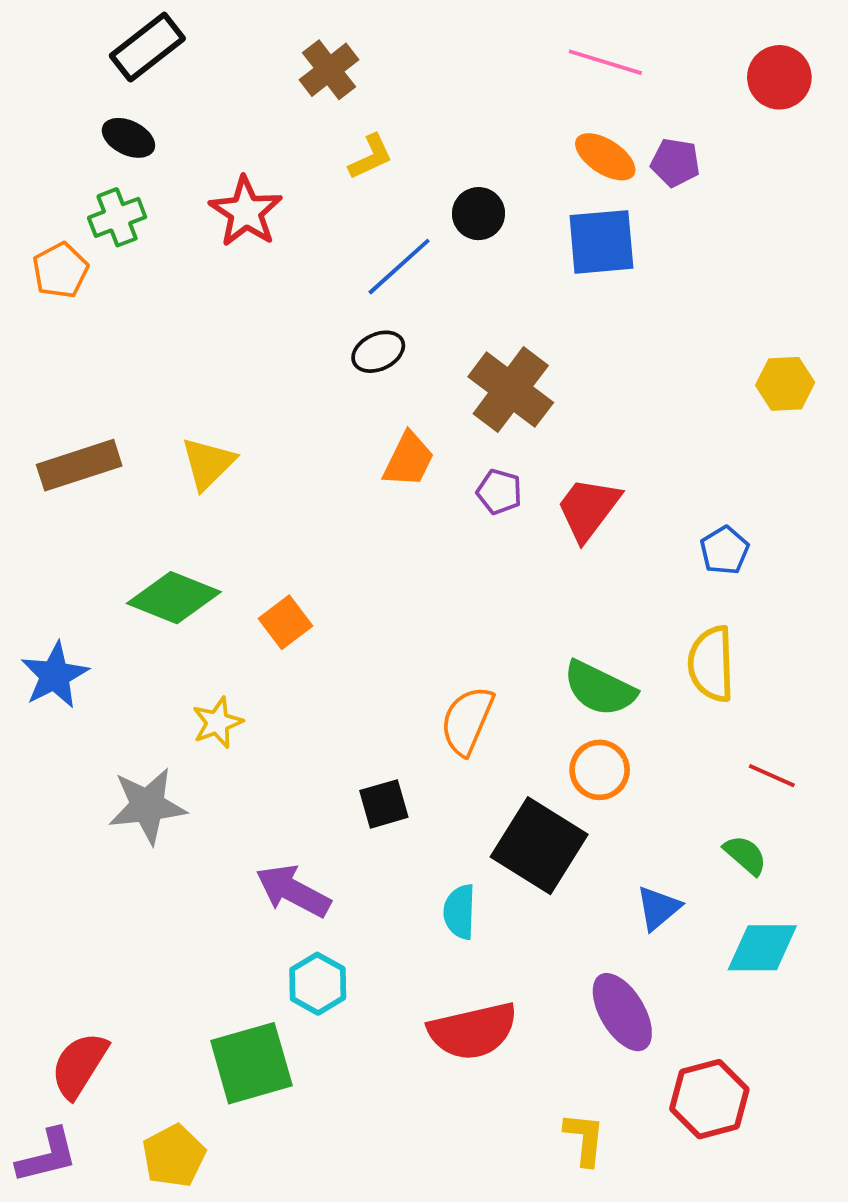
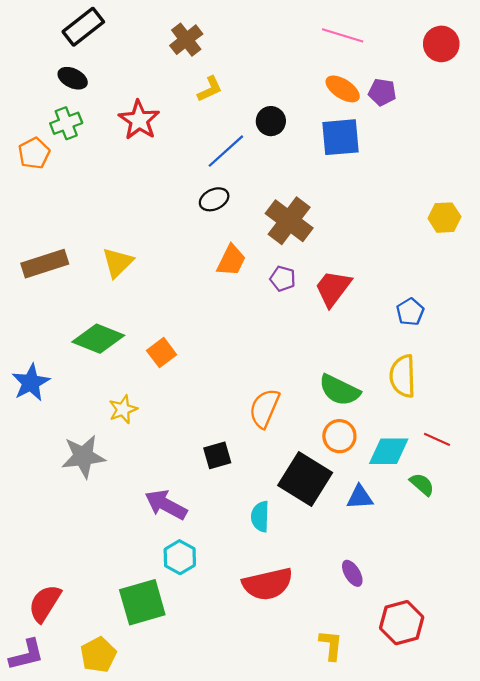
blue triangle: (658, 908) -> (360, 497), moved, turned 36
cyan diamond: (762, 948) -> (389, 451), moved
purple ellipse: (622, 1012) -> (352, 573), size x0.6

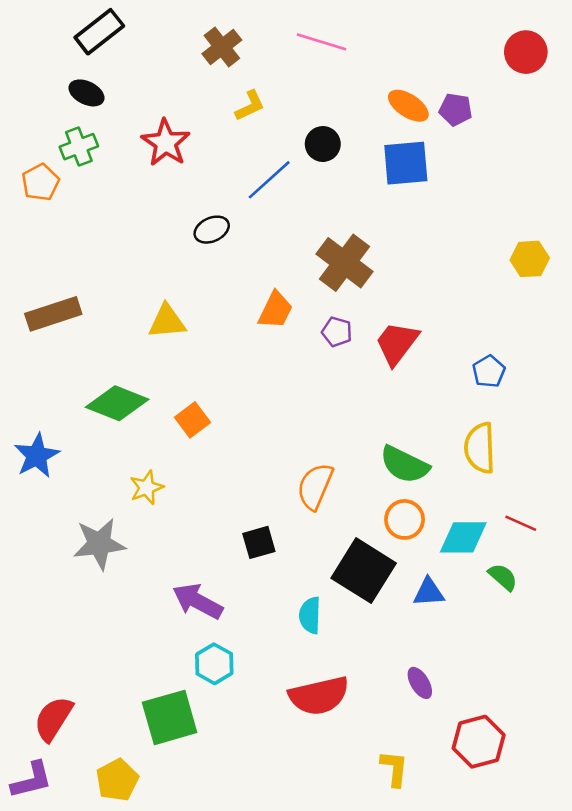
pink line: (343, 35) -> (322, 42), moved
black ellipse: (214, 199) -> (212, 230), moved
yellow triangle: (118, 263) -> (167, 322), moved, turned 40

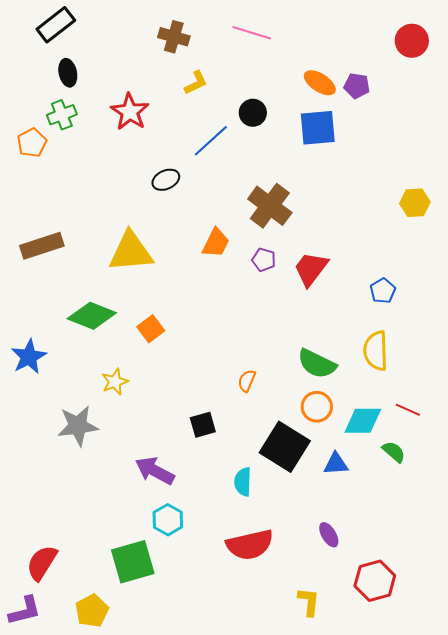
black rectangle: (99, 32) -> (56, 25), moved
brown cross: (222, 47) -> (174, 37), turned -36
black ellipse: (87, 93) -> (68, 73), turned 52
yellow triangle: (167, 322) -> (131, 252), size x1.5
orange semicircle: (315, 486) -> (247, 381), size x0.6

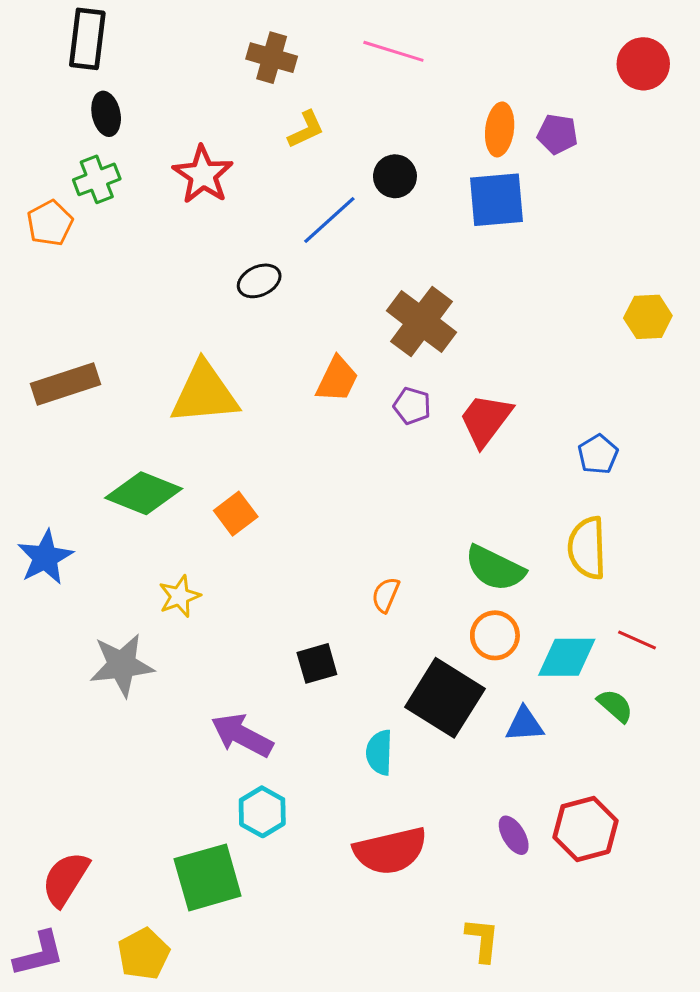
black rectangle: (56, 25) -> (87, 39), turned -45
orange ellipse: (320, 83) -> (500, 129), turned 64
red hexagon: (375, 581) -> (585, 829), moved

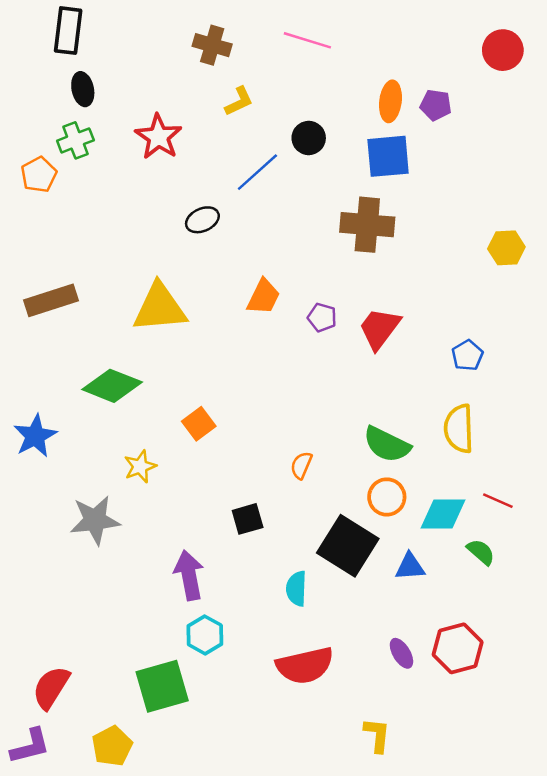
brown cross: (422, 322) -> (367, 225), moved, turned -32
orange square: (236, 514) -> (199, 424), moved
purple arrow: (242, 735) -> (189, 575), turned 51

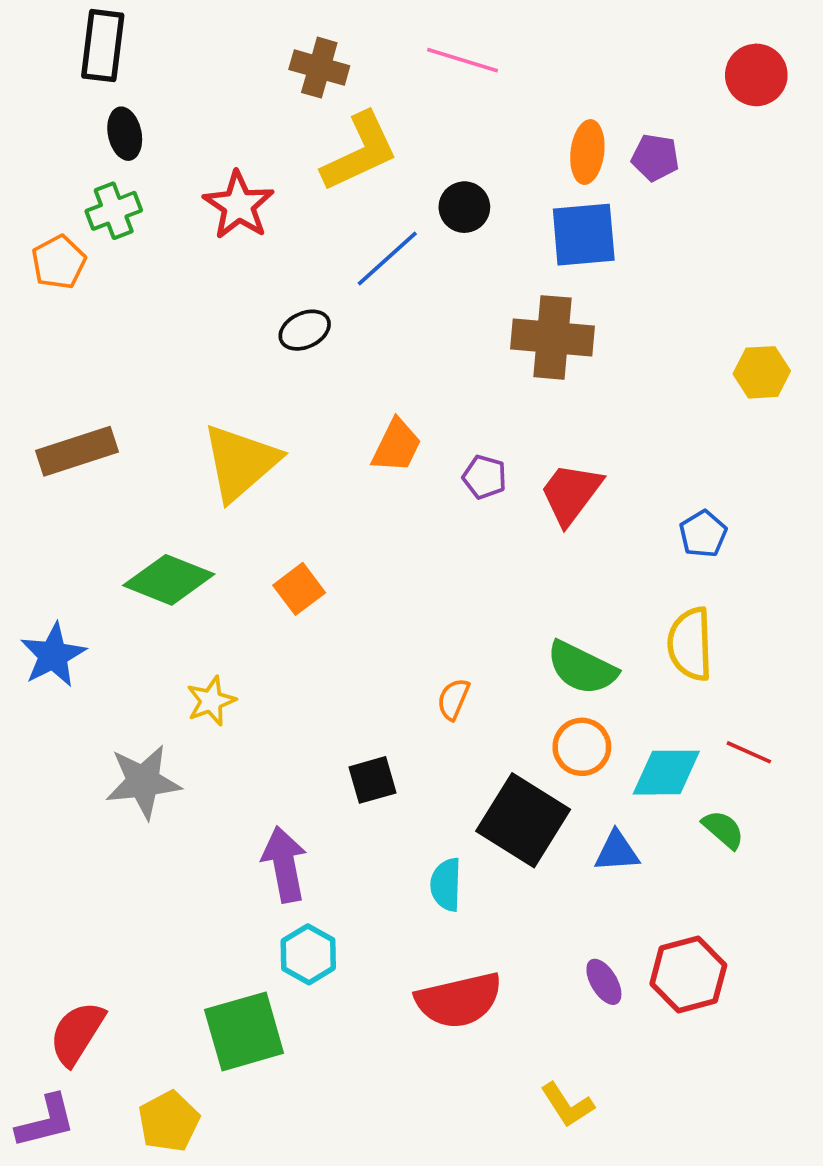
yellow L-shape: (239, 101) -> (360, 152), size x1.8
yellow triangle: (160, 308) -> (240, 462), turned -36
orange square: (199, 424) -> (299, 589), moved
yellow L-shape: (377, 735) -> (567, 1105), turned 141

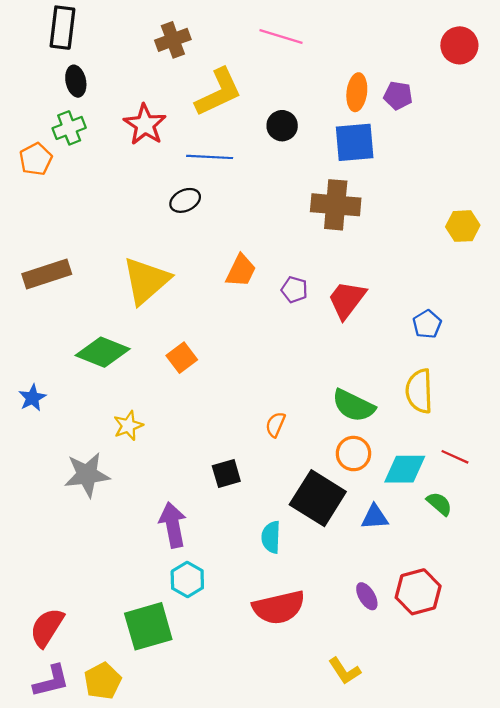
brown cross: (319, 68) -> (173, 40), moved, turned -36
blue line: (387, 259) -> (210, 157), moved, turned 45
blue star: (53, 655) -> (32, 398), size x0.7
purple L-shape: (46, 1121) -> (51, 681), moved

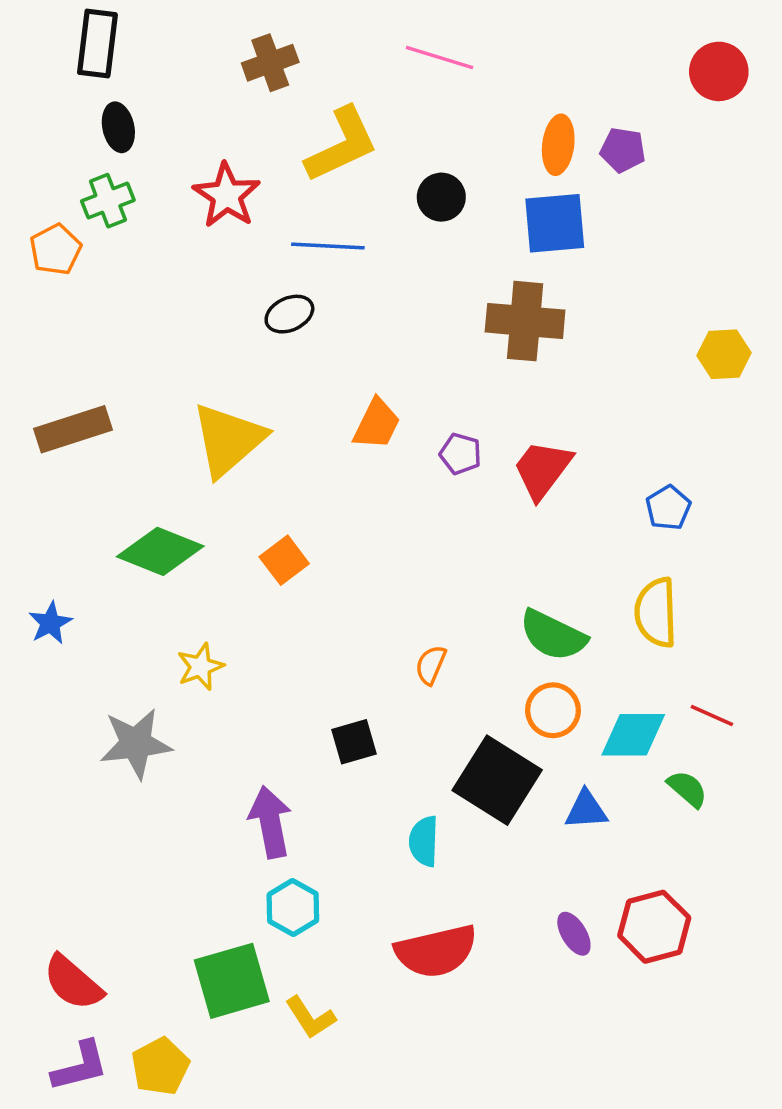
red semicircle: (47, 627) -> (73, 983), turned -81
yellow L-shape: (345, 671) -> (310, 1017), moved

